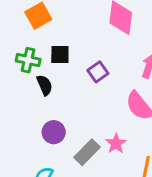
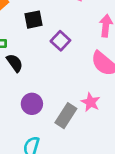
black square: (60, 55) -> (33, 20), moved

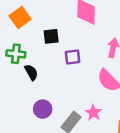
purple square: (60, 41) -> (73, 57), turned 35

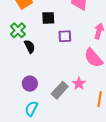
green cross: (16, 54) -> (18, 30), turned 35
purple circle: (43, 109) -> (30, 84), moved

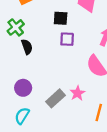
black square: (48, 18) -> (61, 18), moved

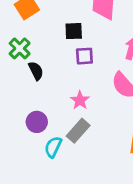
pink star: (77, 93) -> (80, 100), moved
cyan semicircle: (22, 116) -> (53, 147), moved

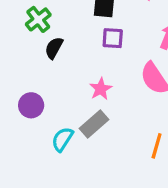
black semicircle: (36, 71) -> (54, 48), turned -132
purple circle: (37, 122) -> (31, 105), moved

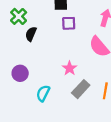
pink star: (101, 89) -> (70, 68), moved
gray rectangle: (94, 124) -> (81, 89), moved

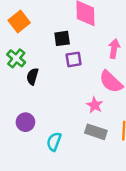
pink star: (70, 68) -> (95, 105), moved
gray rectangle: (81, 89) -> (96, 132), turned 72

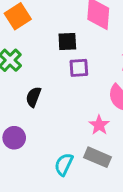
black semicircle: (32, 76) -> (33, 97), moved
cyan semicircle: (54, 142) -> (64, 164), moved

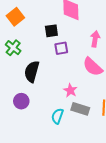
black semicircle: (33, 97) -> (32, 72), size x1.5
pink star: (99, 125) -> (70, 90), moved

